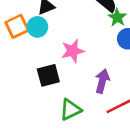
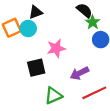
purple arrow: (102, 81) -> (79, 73), turned -132

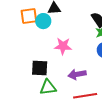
black square: (36, 68) -> (40, 68), moved

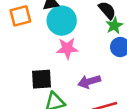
cyan circle: (43, 21) -> (62, 21), moved, size x1.5

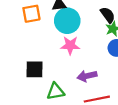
black square: (41, 79) -> (35, 69), moved

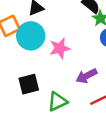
cyan circle: (67, 21) -> (31, 36), moved

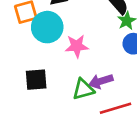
green triangle: (57, 102) -> (83, 89), moved

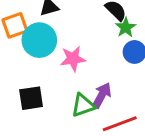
purple arrow: (101, 81) -> (102, 95), turned 140

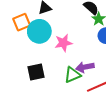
purple arrow: (102, 95) -> (85, 67), turned -126

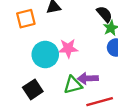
cyan circle: (39, 31) -> (45, 54), moved
black square: (36, 72) -> (33, 89), moved, turned -30

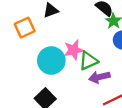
green triangle: (73, 85) -> (88, 61), moved

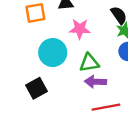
pink star: (74, 50) -> (80, 29), moved

